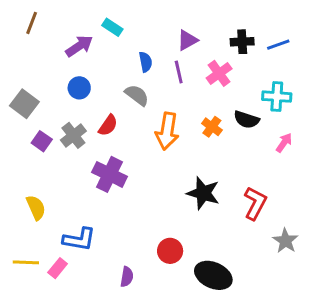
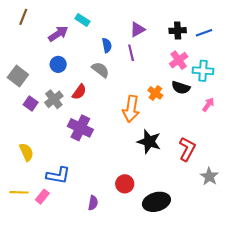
pink cross: (219, 73) -> (179, 60), moved
orange arrow: (167, 131) -> (131, 109), moved
black ellipse: (213, 275) -> (156, 202), turned -40

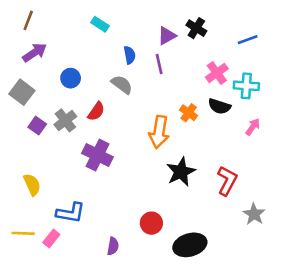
black cross: (178, 31) -> (196, 28), moved, turned 35
purple arrow: (58, 34) -> (35, 52), moved
black star: (149, 142) -> (181, 172), turned 30

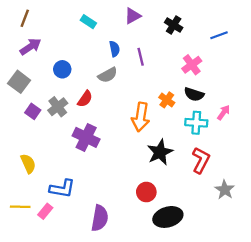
purple triangle: (167, 36) -> (133, 16), moved
gray semicircle: (122, 85) -> (108, 75), turned 114
cyan cross: (246, 86) -> (196, 123), moved
red circle: (151, 223) -> (146, 192), moved
purple semicircle: (113, 246) -> (100, 218), size x1.6

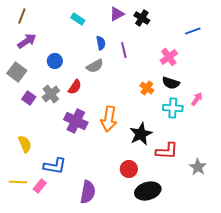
black cross: (174, 25) -> (142, 18), moved
orange arrow: (141, 117) -> (109, 119), moved
red L-shape: (201, 160) -> (167, 151), moved, turned 65

